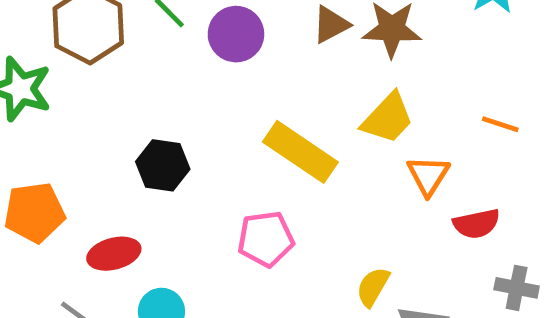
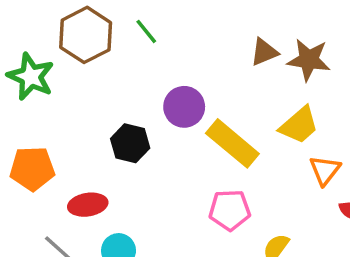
purple circle: (236, 34) -> (184, 107), moved
pink pentagon: (266, 239) -> (230, 210), moved

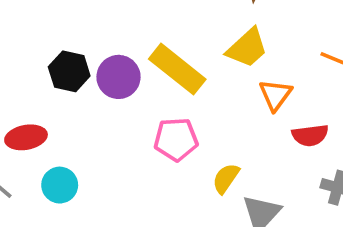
purple circle: (184, 107) -> (119, 77), moved

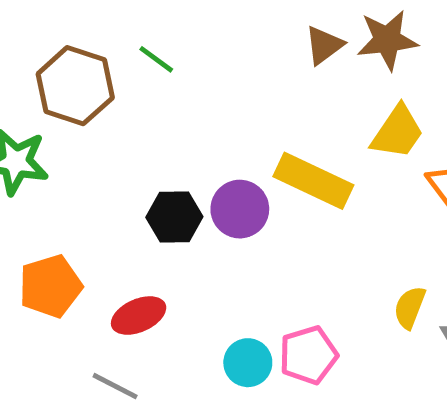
pink pentagon: (176, 139) -> (308, 355), moved
cyan circle: (60, 185) -> (248, 363), moved

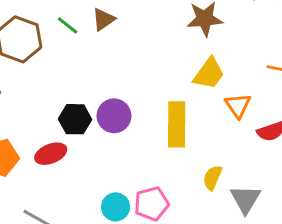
brown triangle: (324, 45) -> (103, 19), moved
yellow rectangle: (313, 181) -> (177, 124), moved, turned 63
red ellipse: (139, 316) -> (51, 154), moved

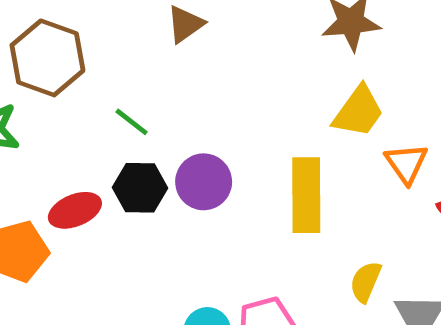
green line: (68, 25) -> (132, 122), moved
red ellipse: (51, 154) -> (75, 210), moved

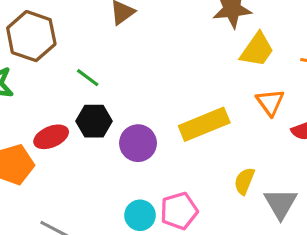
yellow trapezoid: (358, 112) -> (257, 50), moved
purple circle: (204, 182) -> (138, 143), moved
yellow rectangle: (306, 195) -> (204, 124), turned 69

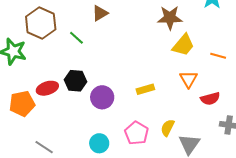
green line: (88, 78) -> (76, 38), moved
yellow rectangle: (204, 124) -> (145, 89), size x0.6
pink pentagon: (179, 211) -> (136, 133), moved, turned -30

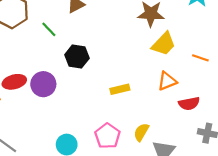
orange triangle: (189, 79) -> (167, 81), turned 36
black hexagon: (76, 81) -> (77, 57), moved
purple circle: (102, 97) -> (43, 84), moved

